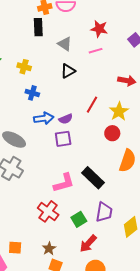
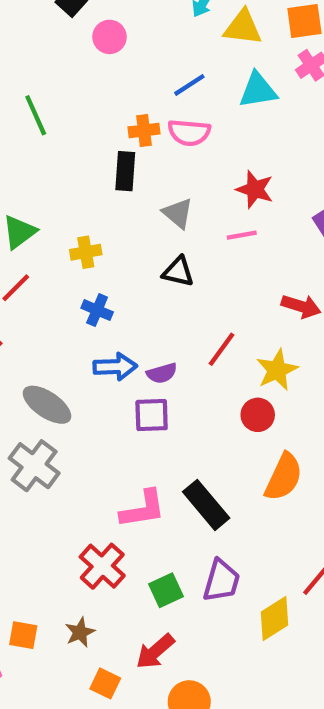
yellow cross: (24, 67) -> (86, 252), turned -32
black triangle: (68, 71) -> (178, 272), turned 35
red arrow: (88, 244) -> (155, 652), moved
brown star: (49, 249) -> (80, 632), moved

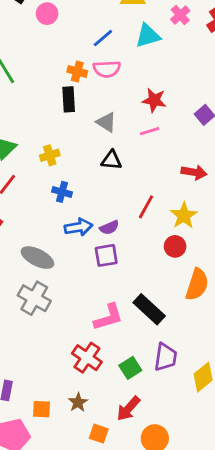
orange cross: (144, 130) -> (77, 71), turned 30

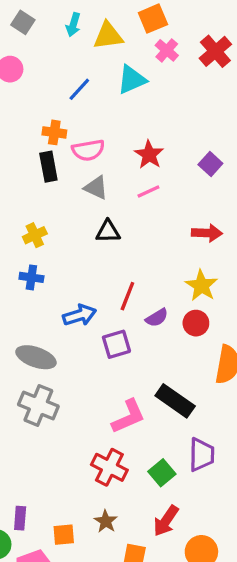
pink semicircle: (107, 69) -> (88, 150), moved
red star: (154, 100) -> (149, 155), turned 30
blue cross: (62, 192) -> (31, 277), moved
red line: (146, 207) -> (127, 296), moved
purple semicircle: (109, 227) -> (157, 318), moved

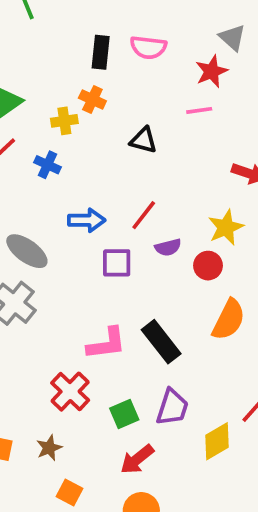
orange cross: (54, 132) -> (92, 100), moved
gray triangle: (96, 188) -> (232, 38), moved
red arrow: (166, 521) -> (137, 459), moved

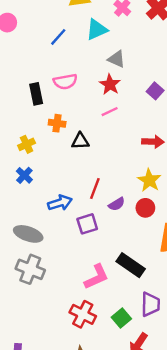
orange cross: (92, 100) -> (57, 123), moved
blue cross: (47, 165) -> (24, 175), turned 35

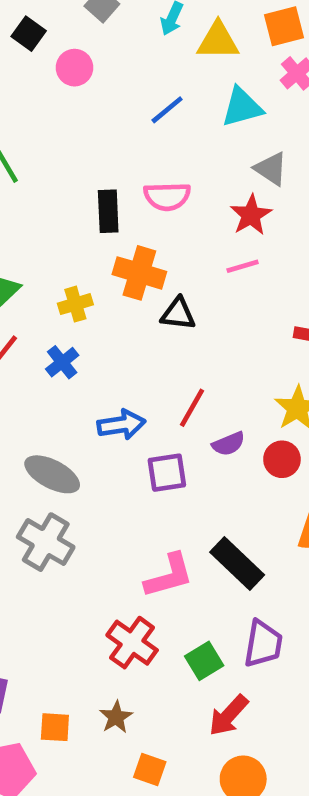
orange cross: (57, 123) -> (139, 273), size x1.5

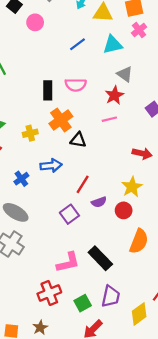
orange cross: (139, 273) -> (61, 120), turned 35
blue cross: (62, 362) -> (21, 179), moved
blue arrow: (121, 425) -> (51, 165), moved
purple square: (167, 473) -> (69, 214), turned -30
red cross: (132, 643) -> (49, 293), turned 30

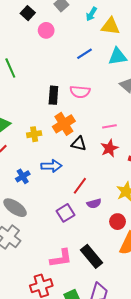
red star: (114, 95) -> (109, 148), moved
red circle: (124, 210) -> (118, 222), moved

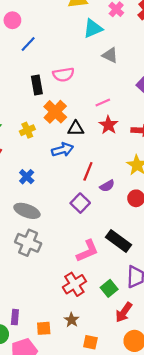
blue line: (85, 54) -> (28, 44), moved
blue arrow: (51, 166) -> (62, 150), moved

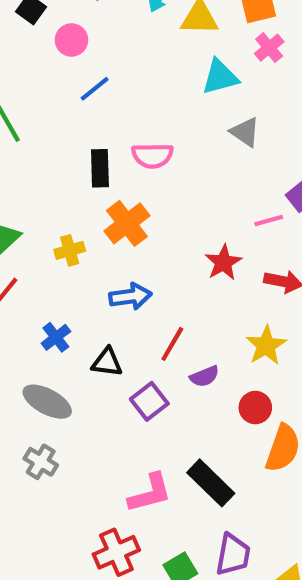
pink line: (103, 102) -> (269, 221), moved
black triangle: (76, 128) -> (107, 362), moved
gray cross: (28, 243) -> (41, 462), size x0.7

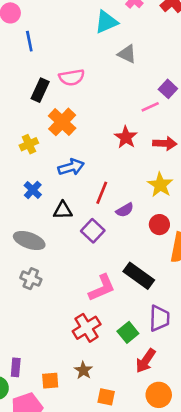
blue line: (95, 89) -> (29, 41), turned -54
black rectangle: (100, 168) -> (40, 90), turned 35
blue cross: (56, 337) -> (33, 190), moved

